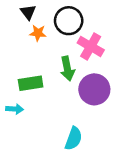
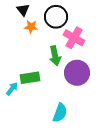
green rectangle: (31, 83) -> (30, 78), moved
cyan arrow: (15, 109) -> (12, 89), turned -56

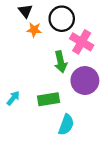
green rectangle: (30, 78) -> (48, 99), moved

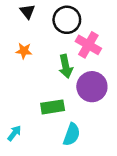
orange star: (34, 30) -> (24, 51), moved
cyan arrow: (13, 98) -> (14, 133), moved

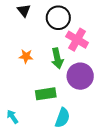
orange star: (24, 51) -> (26, 56), moved
cyan arrow: (14, 133) -> (12, 117), turned -72

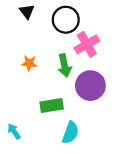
pink cross: (77, 40) -> (87, 44), turned 30

